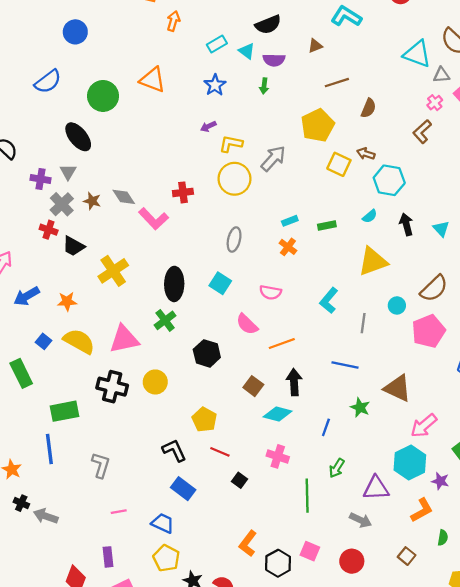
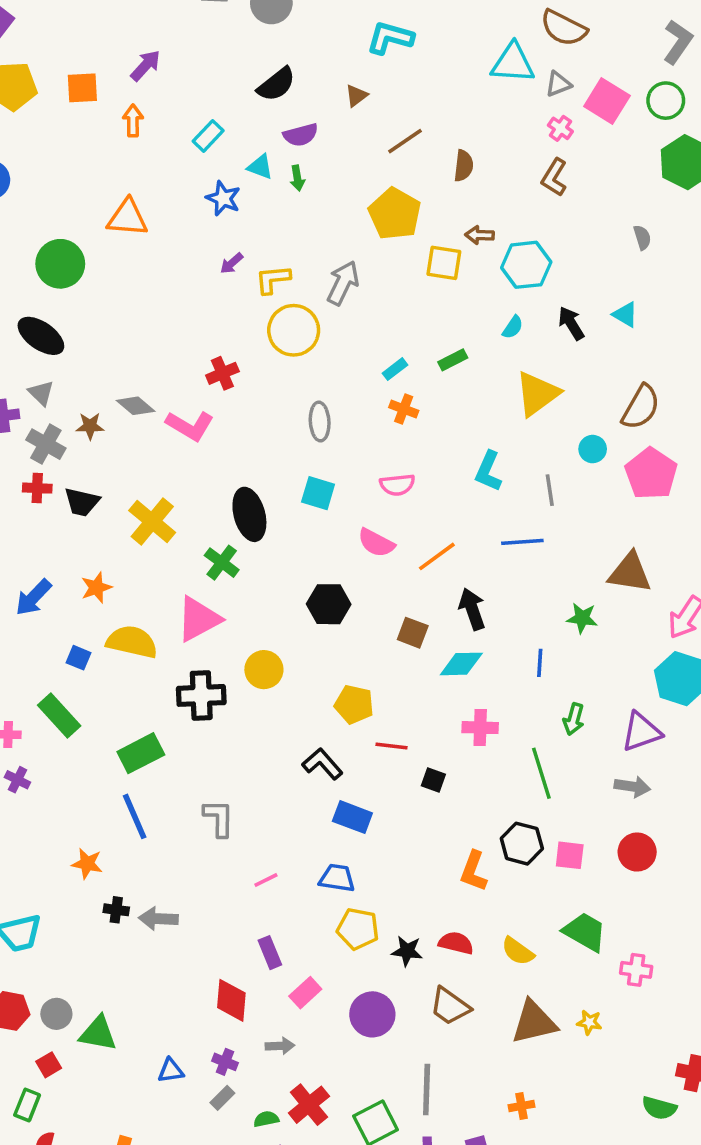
cyan triangle: (247, 51) -> (260, 167), moved
green cross: (165, 320) -> (222, 563), moved
blue line: (345, 365) -> (522, 542), moved
black hexagon: (278, 563) -> (522, 844), moved

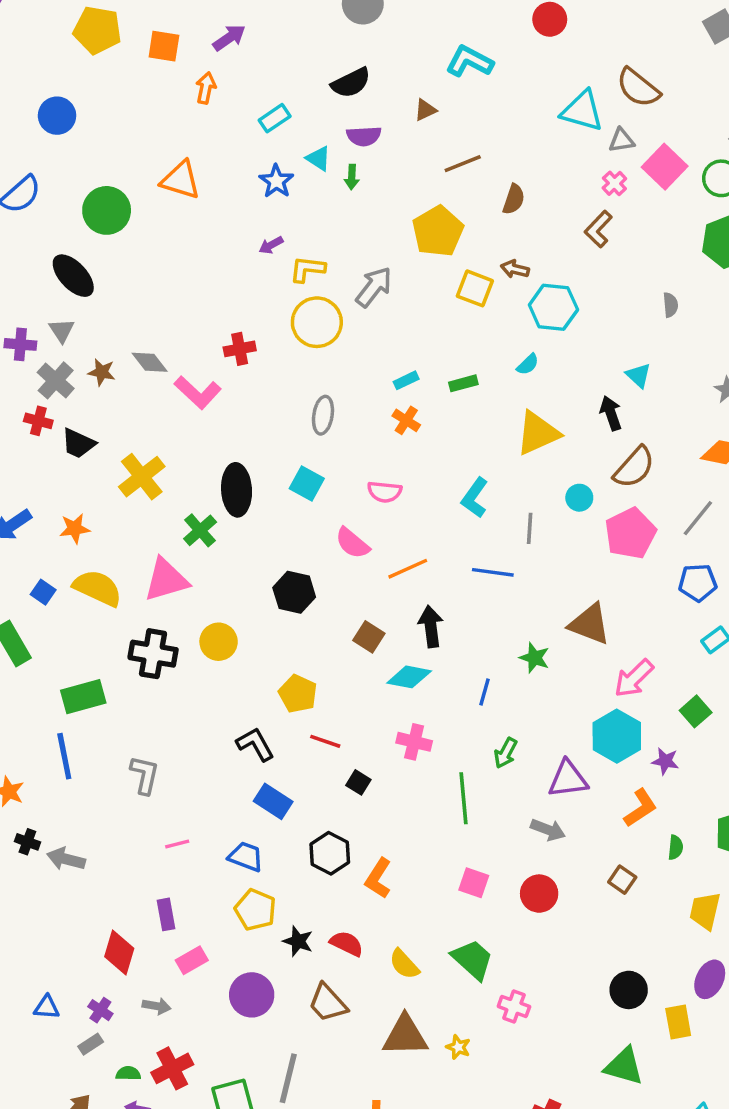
black arrow: (571, 323) -> (611, 413), moved
black hexagon: (522, 844) -> (330, 853), moved

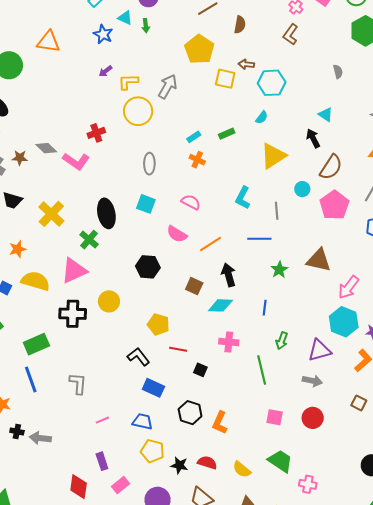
pink semicircle: (385, 492) -> (191, 202), turned -150
green star: (534, 658) -> (279, 270), moved, turned 30

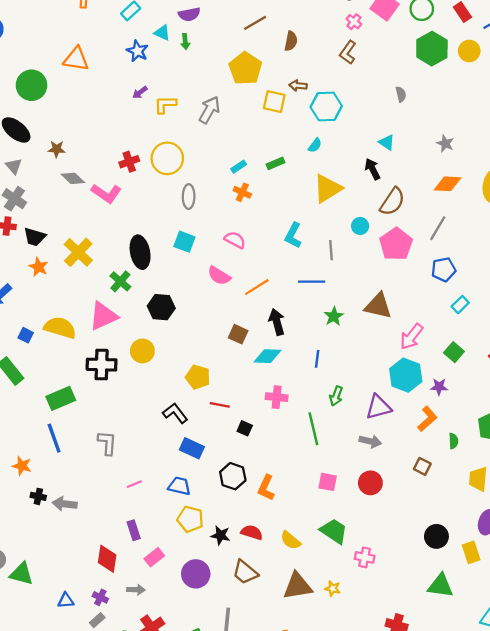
yellow circle: (138, 111) -> (167, 158), moved
brown star: (20, 158) -> (57, 149), moved
orange star: (17, 249) -> (39, 267), moved, turned -30
black hexagon: (148, 267) -> (161, 307), moved

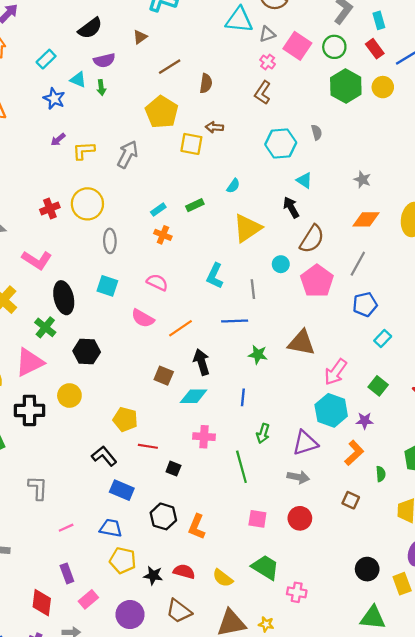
cyan hexagon: (326, 106) -> (281, 143), moved
pink L-shape: (106, 193) -> (37, 260), moved
green star: (334, 316) -> (258, 355), turned -30

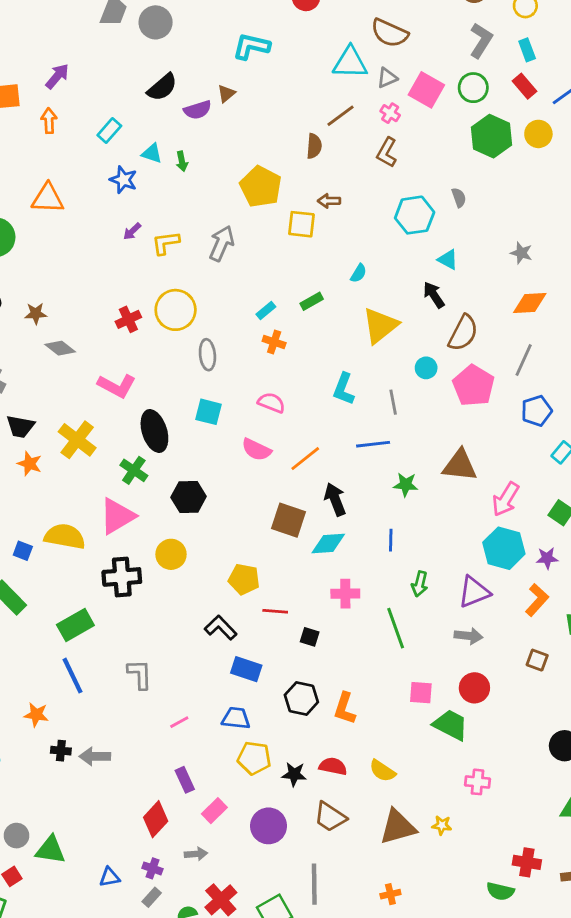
purple semicircle: (104, 60) -> (198, 110), moved
brown line: (170, 67) -> (340, 116), moved
brown square: (164, 376) -> (288, 520), size x1.4
green trapezoid: (265, 567) -> (451, 725), moved
red diamond: (42, 603) -> (156, 819), turned 40

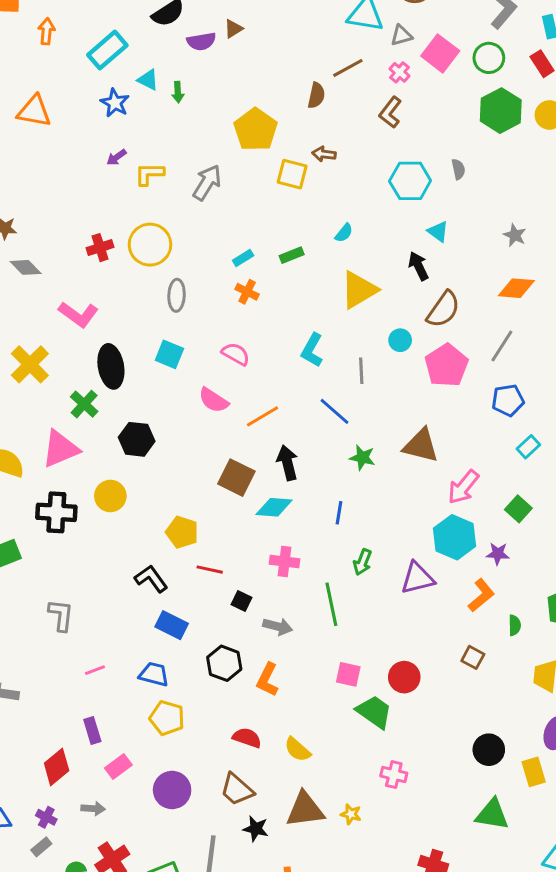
cyan rectangle: (109, 131) -> (107, 50), size x1.5
blue line: (373, 444) -> (335, 411), turned 40
gray arrow: (469, 636) -> (278, 626), moved
black star: (294, 774) -> (256, 829), moved

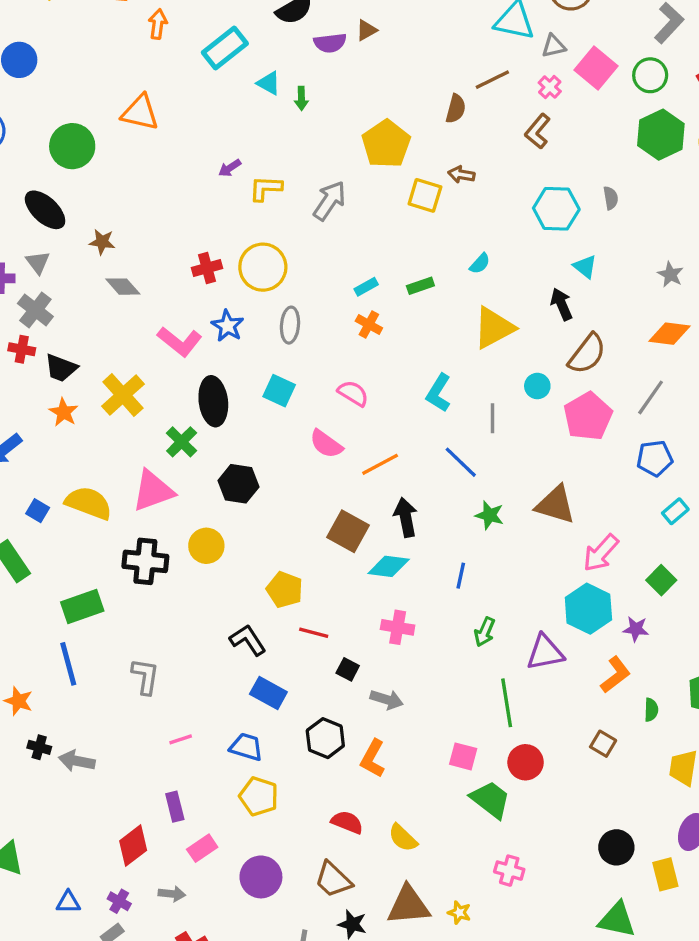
blue star: (115, 103) -> (228, 326), moved
green line: (331, 604) -> (507, 703), moved

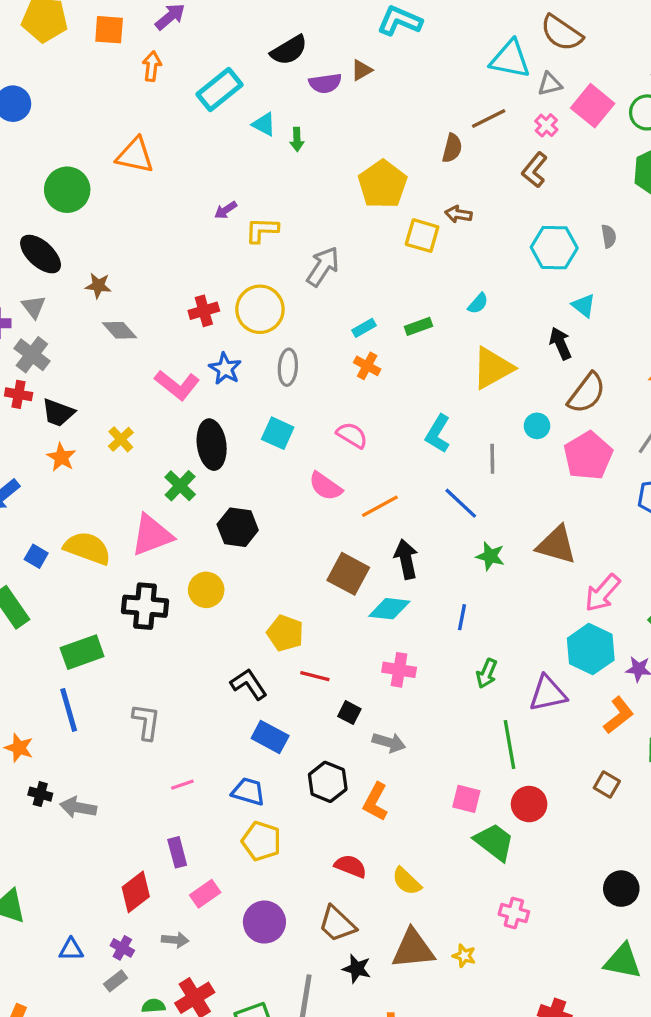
gray arrow: (330, 201) -> (323, 267), moved
yellow cross: (123, 395) -> (121, 439), size x0.6

